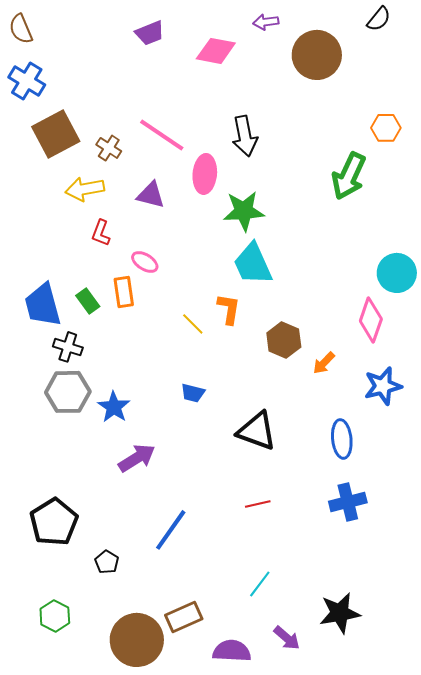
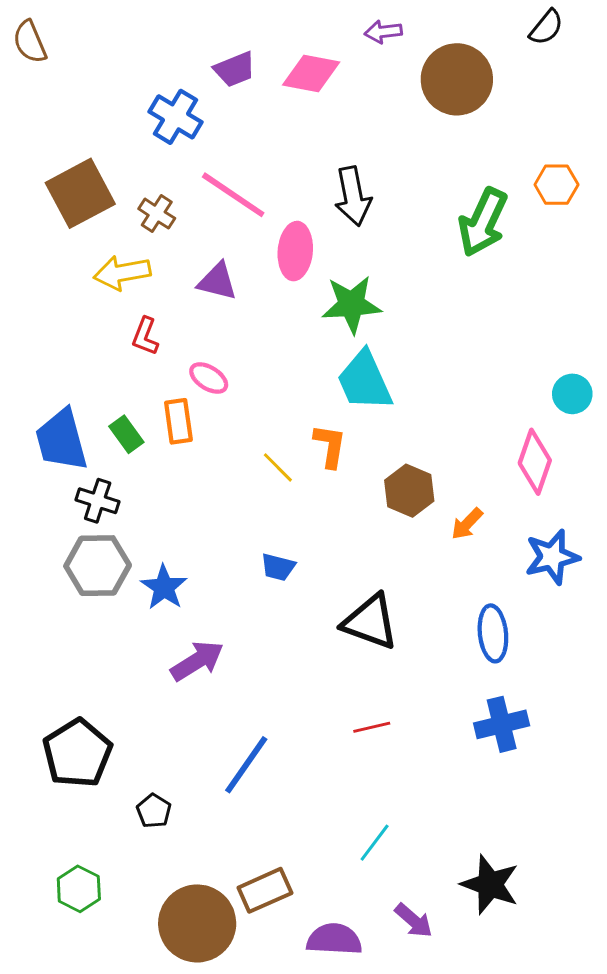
purple trapezoid: (150, 33) -> (235, 69), moved
blue cross: (27, 81) -> (176, 117), moved
green arrow: (349, 176) -> (483, 222), moved
cyan circle: (397, 273) -> (572, 394), size x0.7
black star: (340, 613) -> (490, 884), turned 30

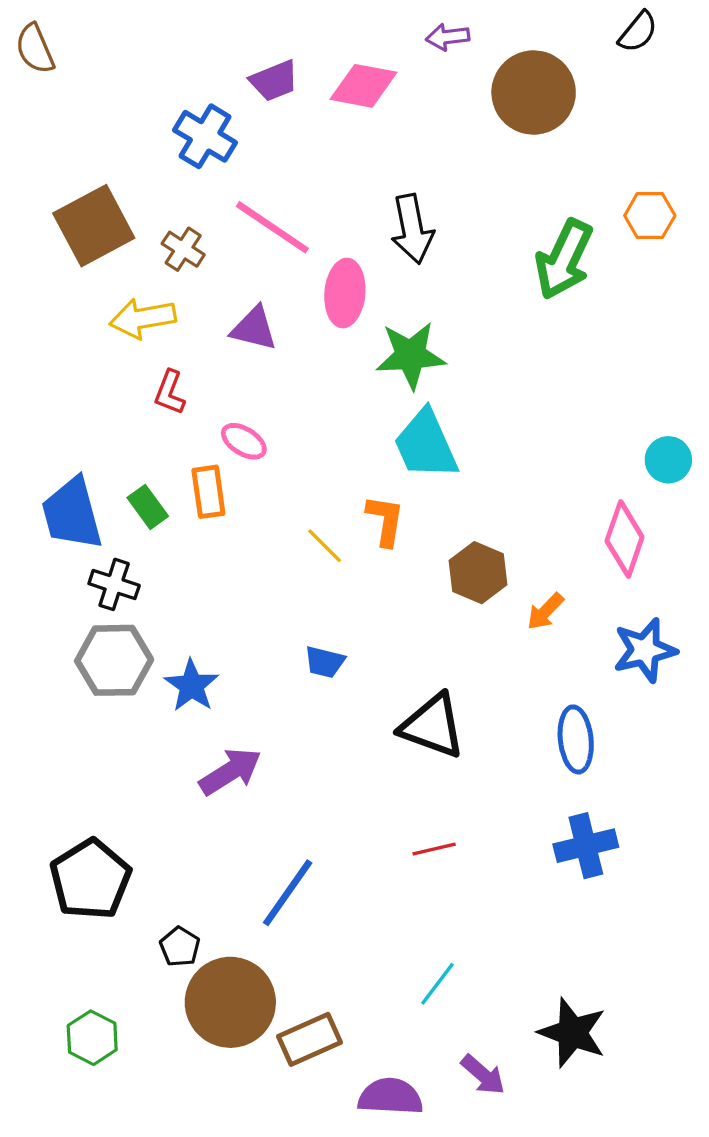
brown circle: (197, 923) -> (230, 1002), moved

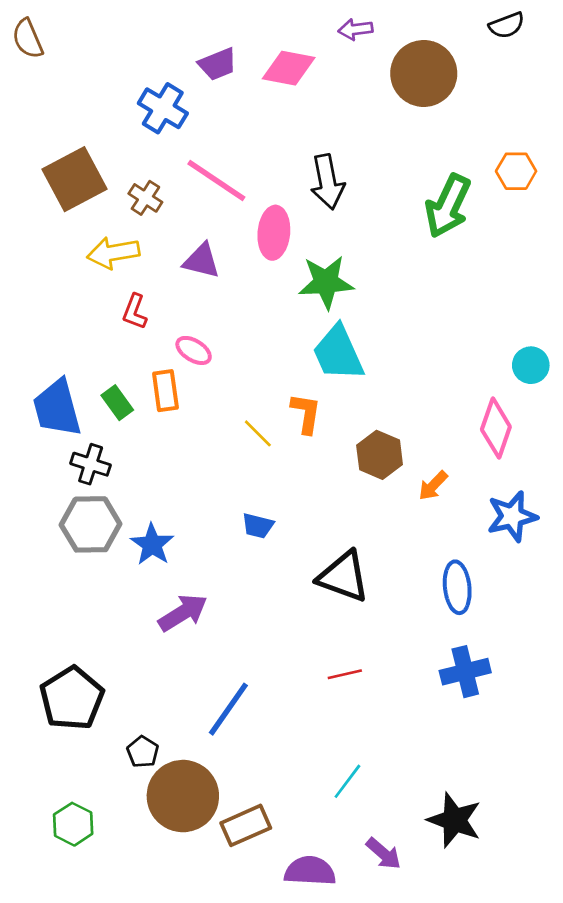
black semicircle: (638, 32) -> (507, 25), turned 30

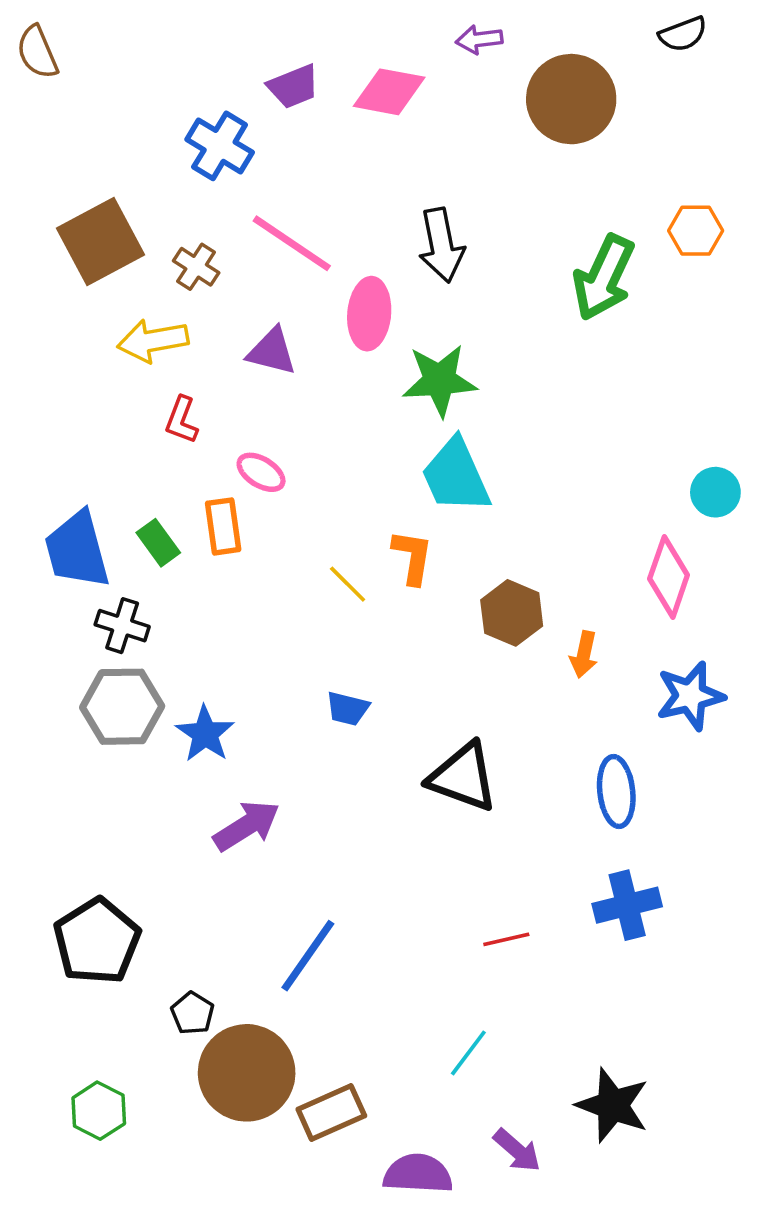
orange arrow: (433, 486) -> (584, 654), turned -32
red line: (345, 674) -> (506, 939), moved

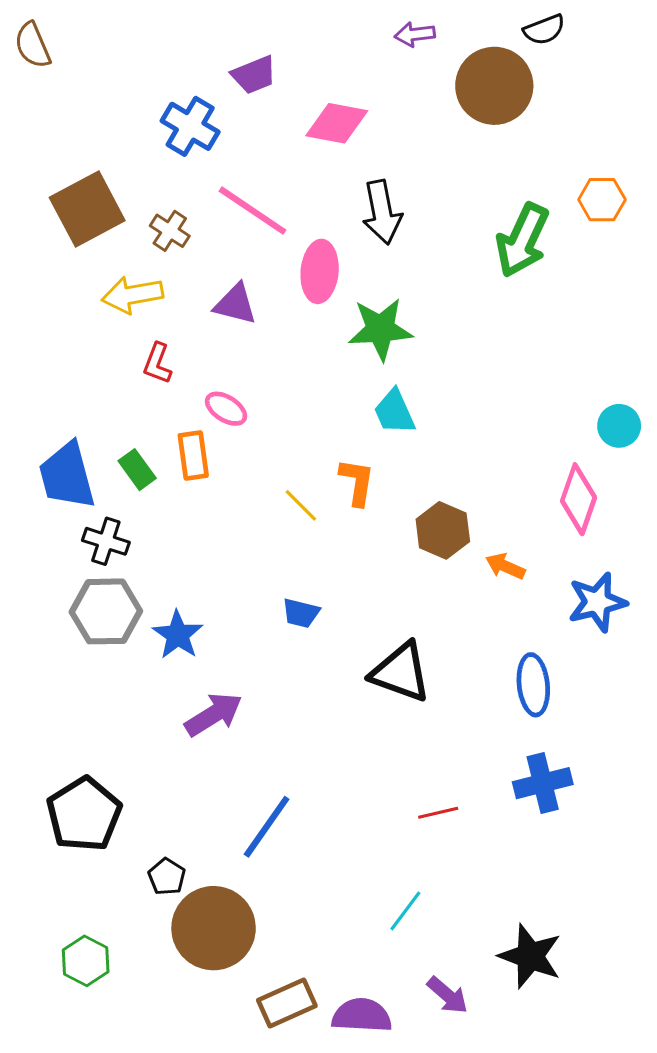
black semicircle: (683, 34) -> (544, 30), moved
pink diamond: (389, 92) -> (337, 123), moved
cyan trapezoid: (456, 476) -> (394, 412), size x0.7
orange arrow: (584, 654) -> (505, 566), turned 102
brown rectangle: (331, 1112) -> (287, 1003), moved

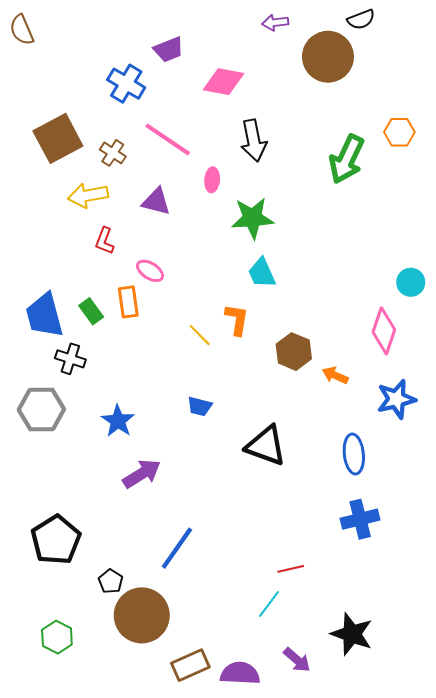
pink ellipse: (320, 271) -> (212, 180), size x0.6
gray hexagon: (106, 611) -> (41, 410), moved
red line: (438, 813) -> (291, 569), moved

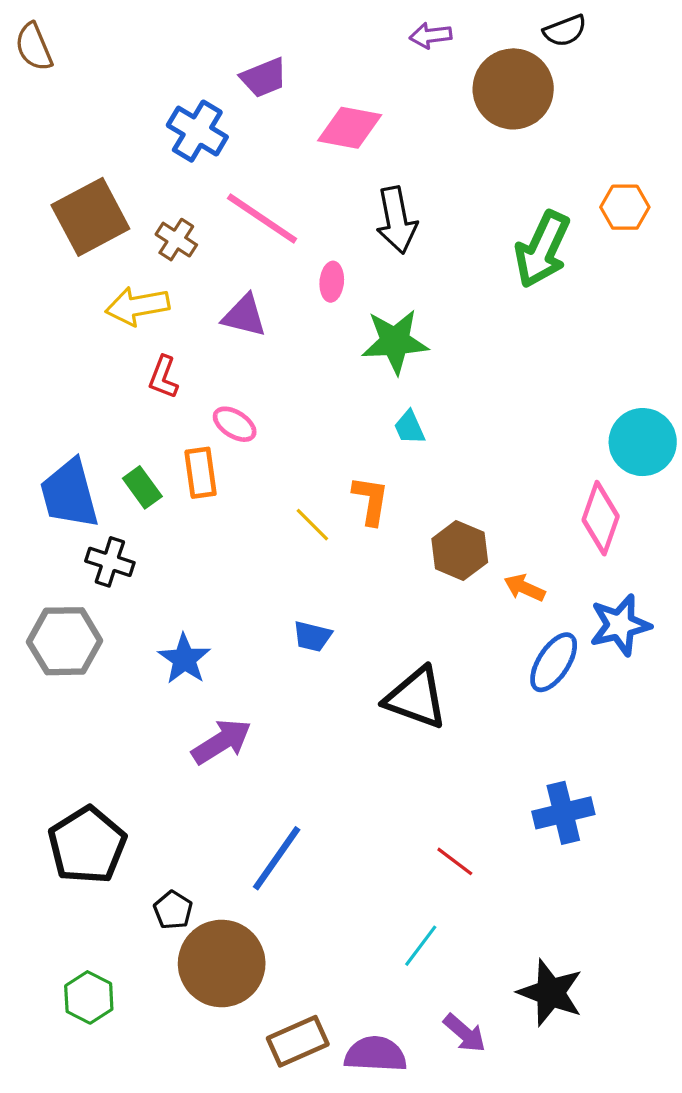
cyan trapezoid: (262, 273) -> (409, 427), size x0.7
cyan circle: (411, 282) -> (643, 442), size x1.5
blue ellipse: (354, 454) -> (554, 662), moved, turned 39
red line: (291, 569) -> (455, 861), moved, turned 50

